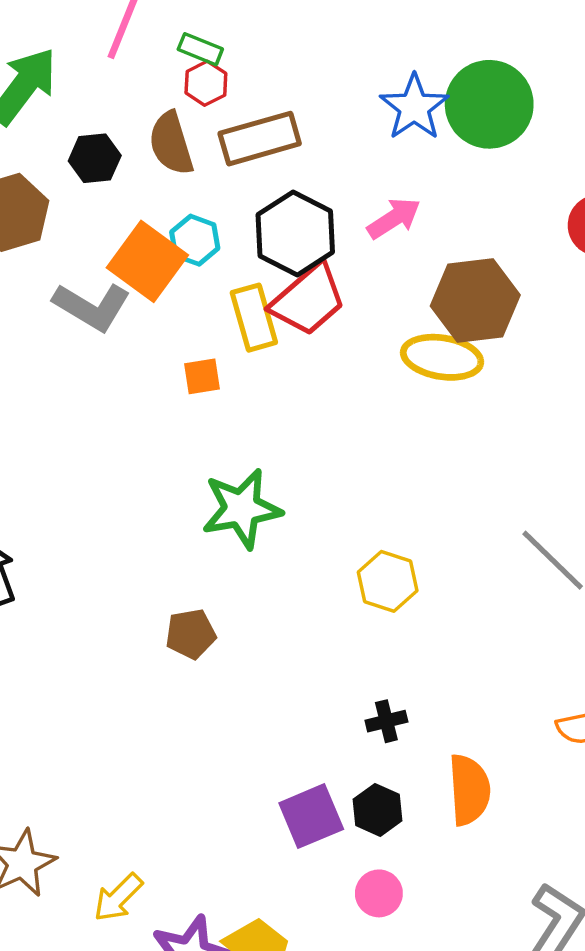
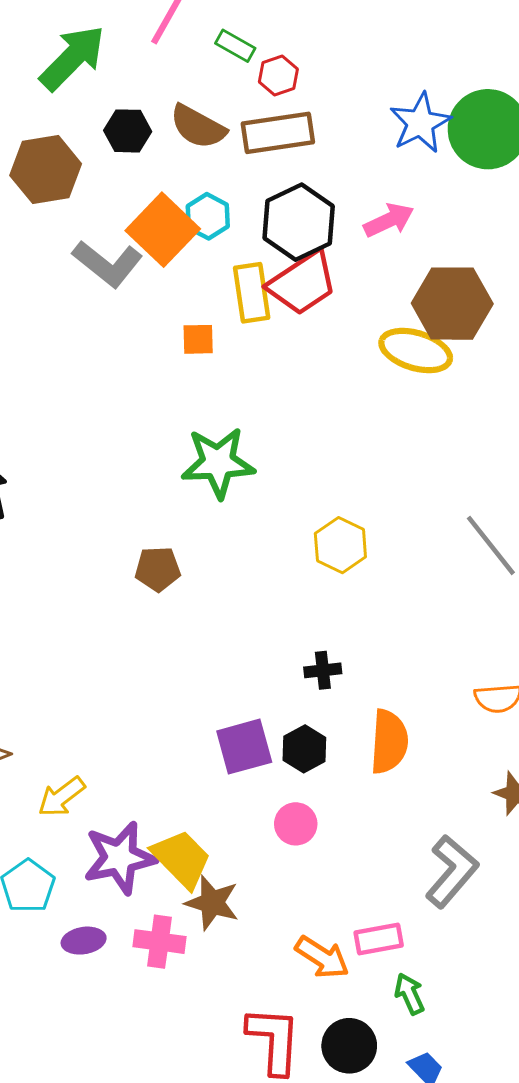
red hexagon: (206, 83) -> (278, 75), moved
brown semicircle: (171, 143) -> (198, 127), turned -52

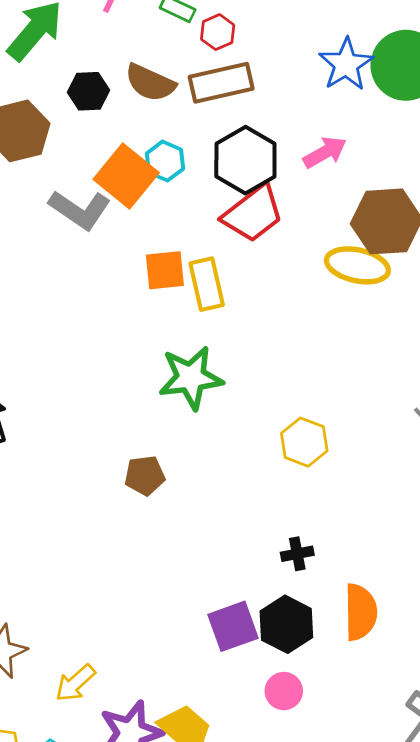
yellow rectangle: (252, 293) -> (207, 284), moved
orange square: (198, 339) -> (165, 270), size x1.4
black hexagon: (304, 749) -> (286, 624), size x1.4

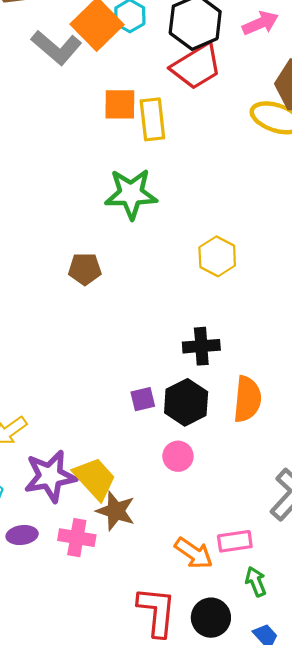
black cross: (297, 554) -> (201, 346), size x1.4
purple square: (233, 626) -> (143, 399), size x0.6

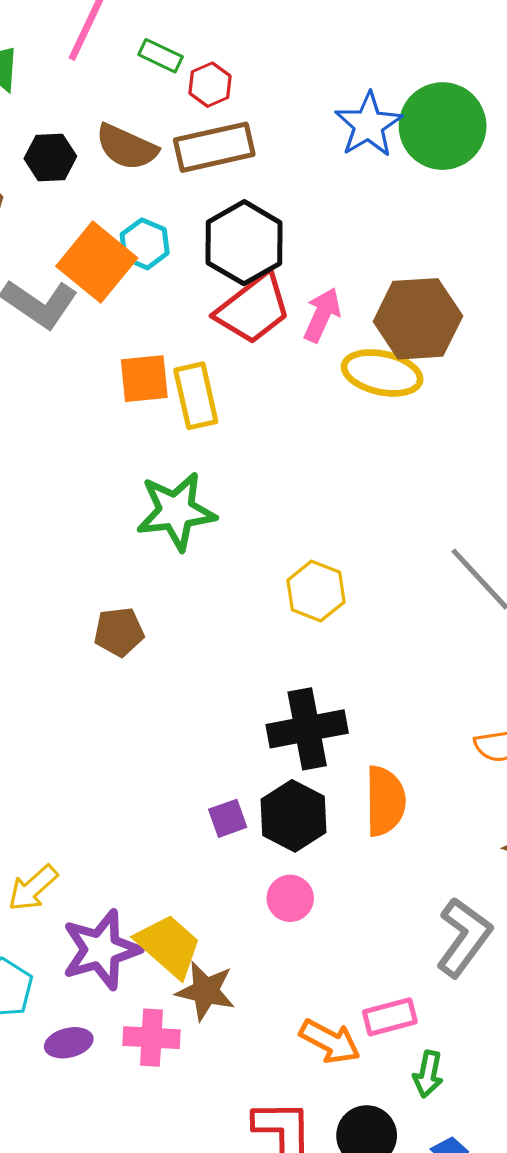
pink arrow: (260, 23) -> (322, 315), moved, turned -36
black cross: (201, 346) -> (307, 729), size x1.4
green arrow: (256, 582) -> (428, 1074), turned -140

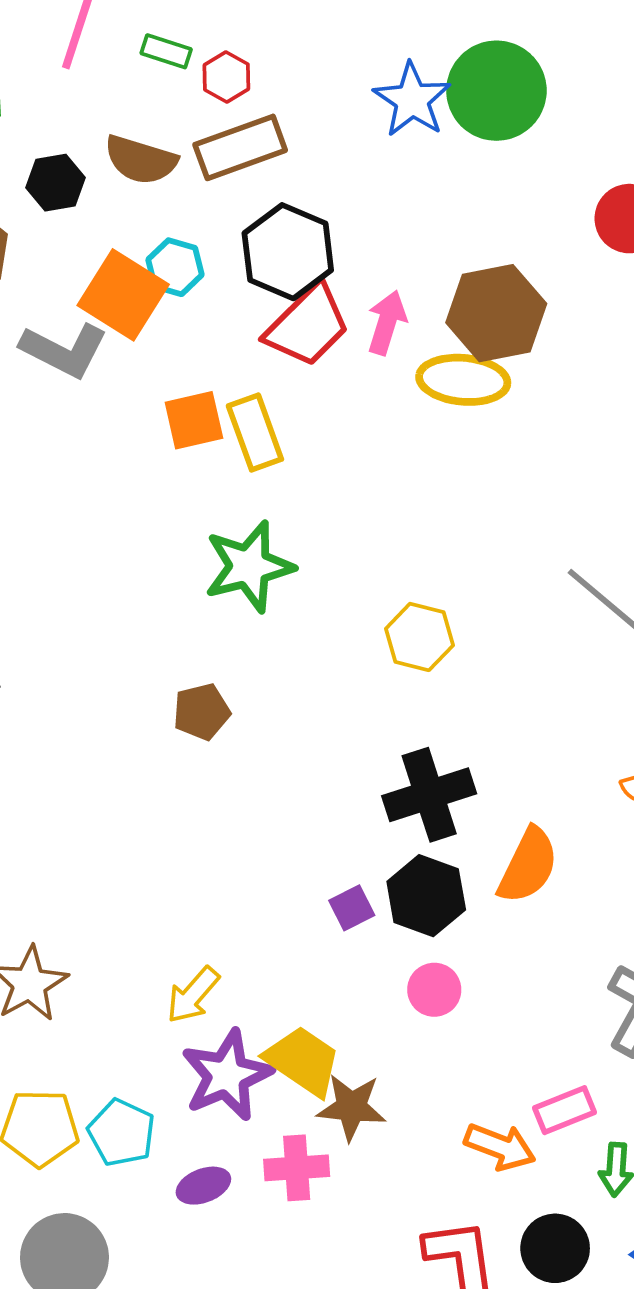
orange semicircle: (385, 801) -> (528, 866), turned 34
yellow arrow: (33, 888) -> (193, 995), moved

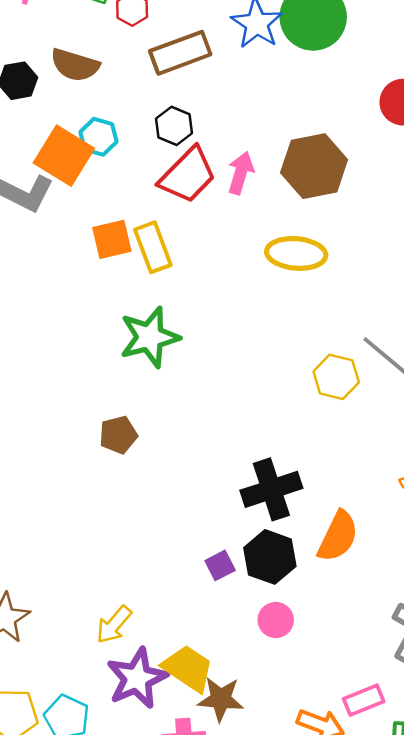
brown rectangle: (240, 147) -> (180, 53), moved
black hexagon: (288, 252) -> (174, 126), size x0.6
yellow ellipse: (463, 380) -> (296, 253), moved
yellow hexagon: (419, 637) -> (336, 377), moved

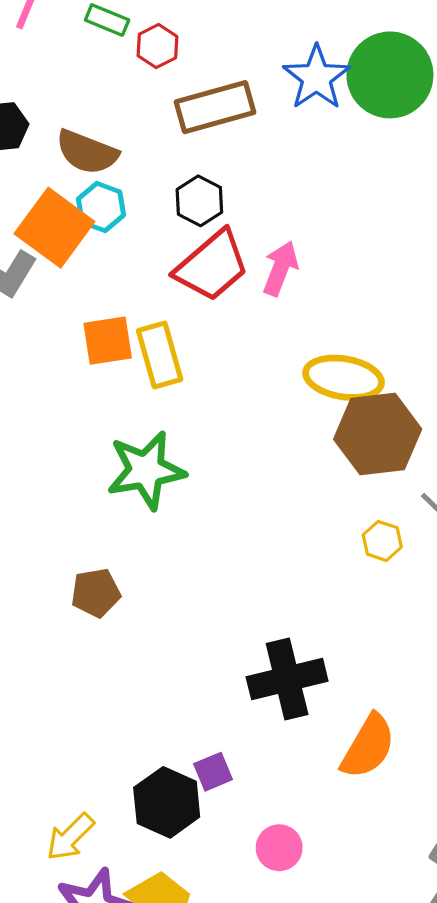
brown semicircle: (75, 65) -> (87, 152), moved
brown hexagon: (314, 166) -> (378, 434), moved
yellow hexagon: (336, 377) -> (382, 541), size x0.7
black hexagon: (270, 557) -> (167, 802), moved

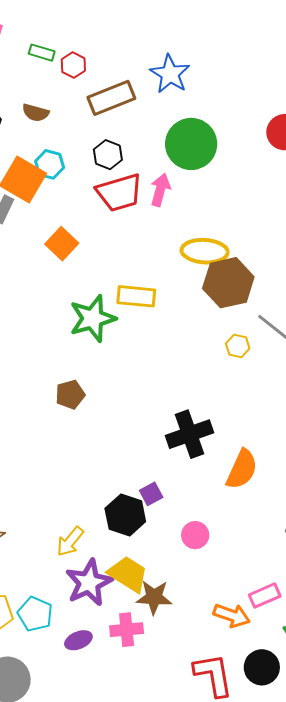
green circle: (390, 75) -> (191, 144), moved
brown semicircle: (87, 152) -> (36, 113), moved, size x0.7
red trapezoid: (212, 266) -> (119, 193), turned 30
orange square: (108, 341) -> (62, 244), turned -32
yellow rectangle: (160, 355) -> (136, 296), moved, turned -63

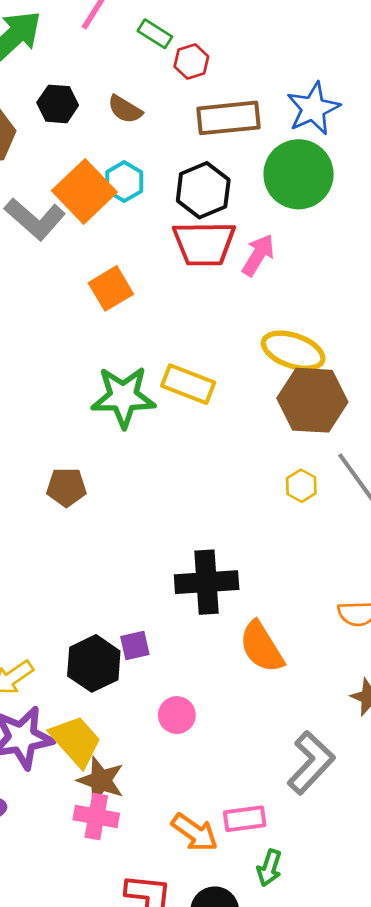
green circle: (191, 144) -> (299, 174), moved
black hexagon: (108, 155) -> (203, 190), size x1.4
orange semicircle: (242, 469) -> (262, 647), turned 108
pink cross: (127, 630) -> (96, 817), moved

